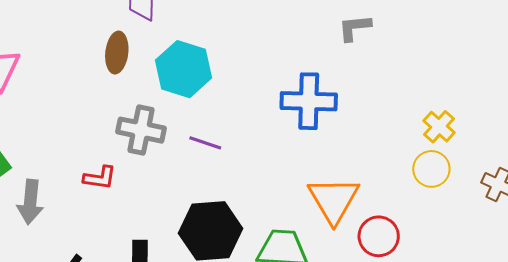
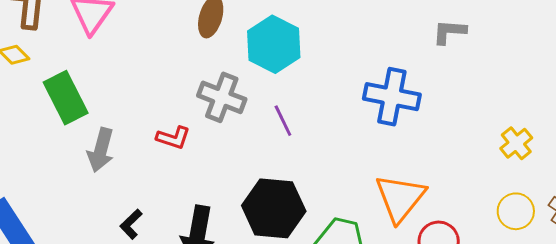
purple line: (205, 143) -> (283, 121), turned 36
yellow circle: (431, 169) -> (516, 211), moved

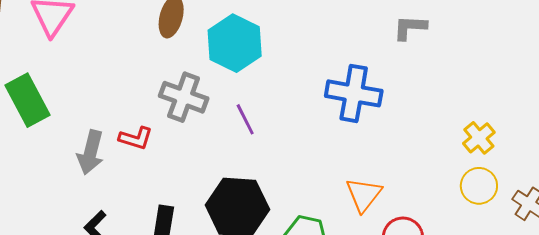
gray arrow: (101, 150) -> (91, 152), moved
orange triangle: (400, 198) -> (364, 195), size x0.7
yellow circle: (516, 211) -> (479, 186), moved

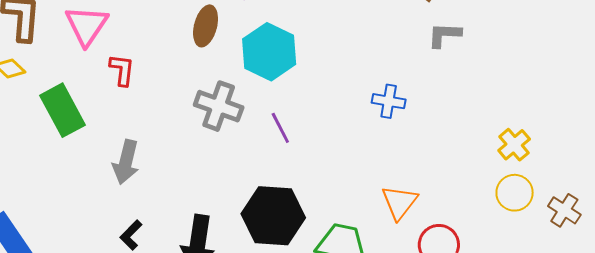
blue cross: (354, 93) -> (389, 101), size x0.6
red L-shape: (136, 138) -> (122, 70), moved, turned -100

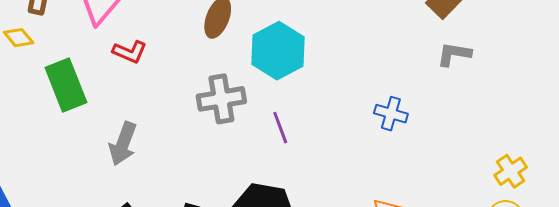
red L-shape: (122, 70) -> (130, 52), turned 100
gray cross: (219, 106) -> (221, 99), turned -36

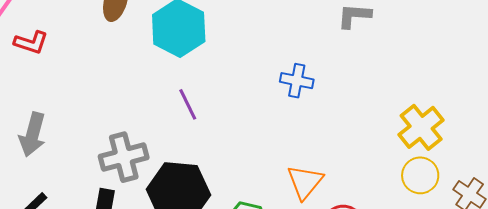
gray cross: (221, 99) -> (124, 157), moved
yellow cross: (511, 171) -> (421, 127), size x1.4

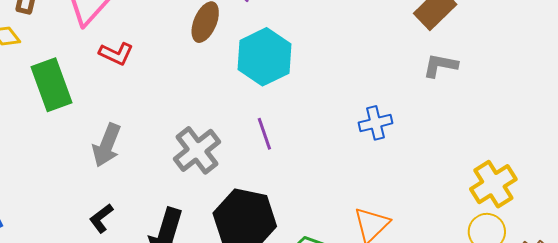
blue cross: (297, 81) -> (375, 123), turned -32
gray cross: (124, 157) -> (197, 150), moved, turned -30

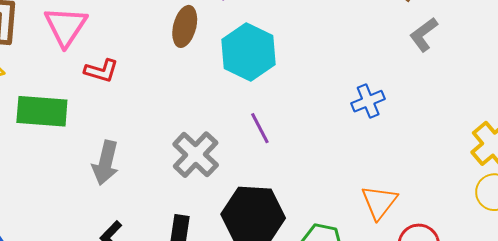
gray L-shape: (440, 65) -> (424, 35), turned -39
green rectangle: (51, 85) -> (42, 111), turned -57

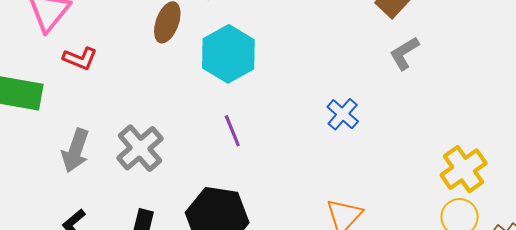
blue cross: (368, 101) -> (343, 114), turned -32
gray cross: (196, 155) -> (140, 148), moved

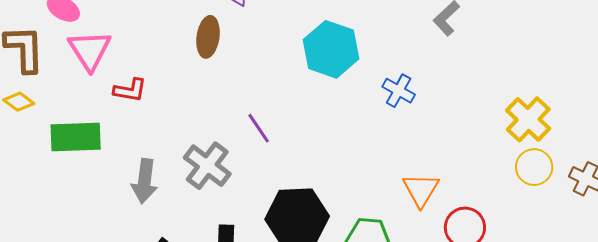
cyan hexagon: (228, 54) -> (331, 49), moved
purple line: (232, 131) -> (259, 128), moved

